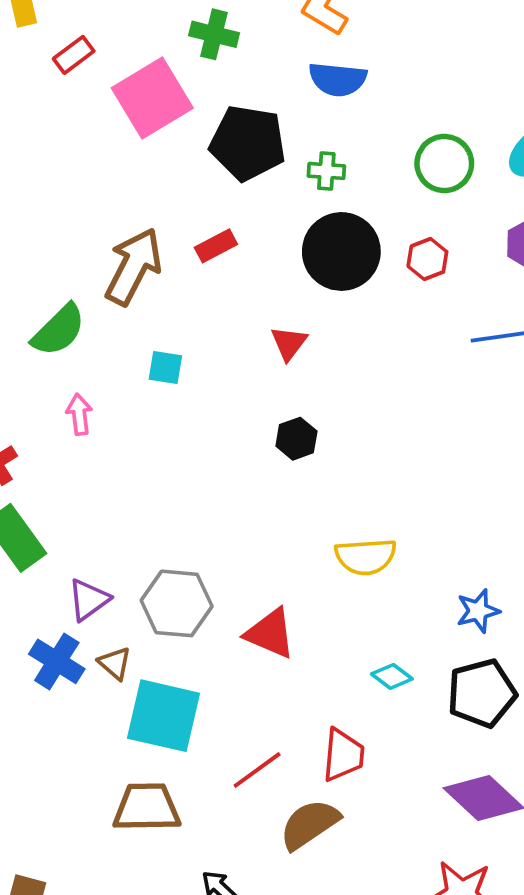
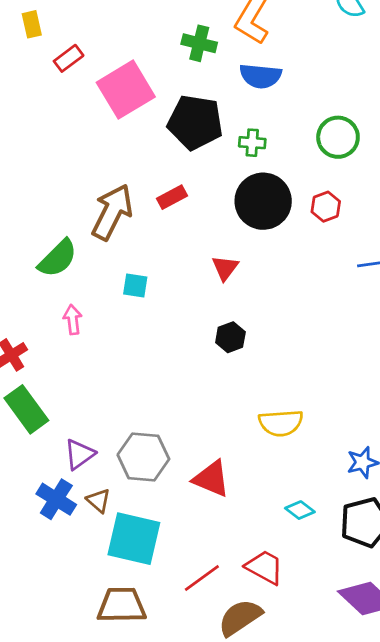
green cross: (214, 34) -> (199, 43), moved
red trapezoid: (343, 755) -> (264, 567), turned -66

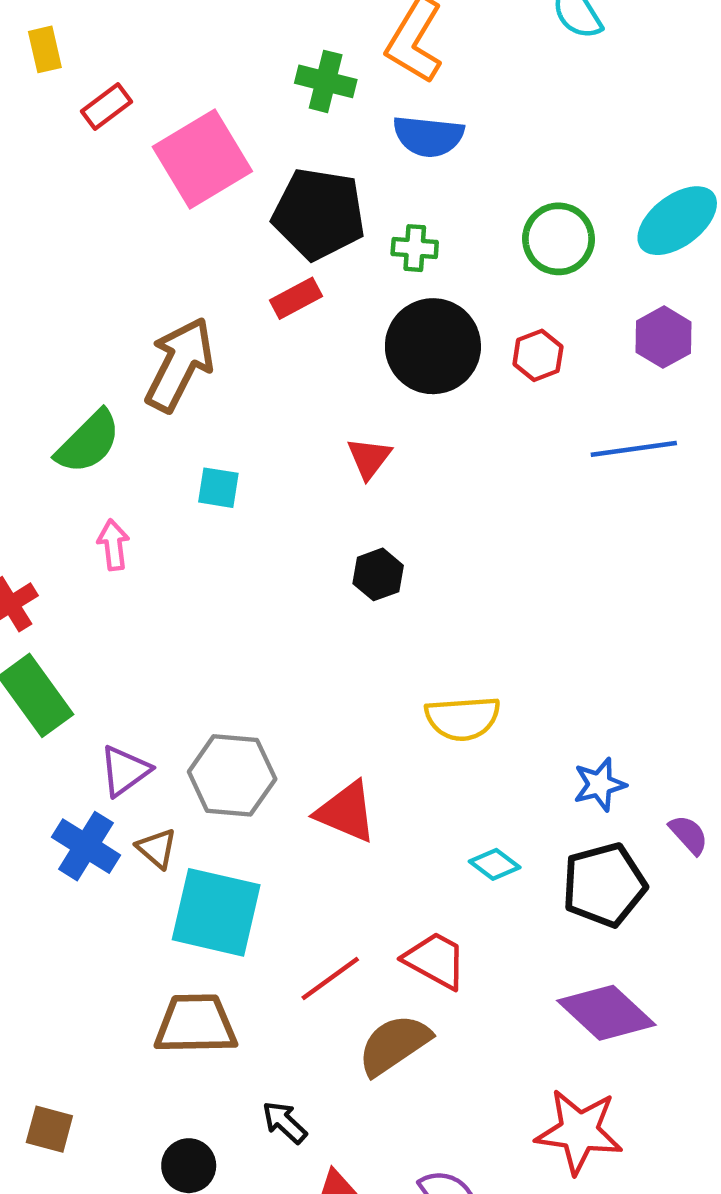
red rectangle: (172, 197) -> (296, 298), moved

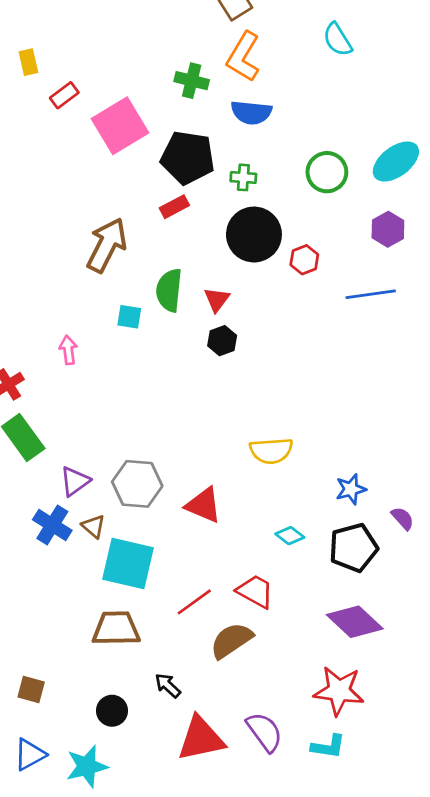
red hexagon: (538, 355) -> (304, 260), moved
green semicircle: (88, 442) -> (169, 290), moved, turned 141
black hexagon: (378, 574) -> (222, 341), moved

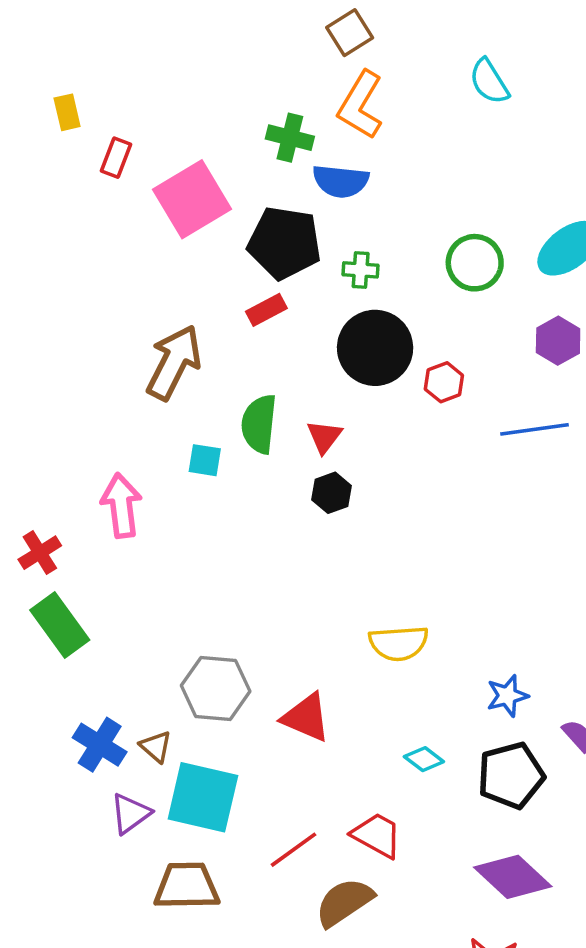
red rectangle: (64, 95) -> (116, 158), turned -32
blue semicircle: (251, 112) -> (341, 181), moved
pink arrow: (68, 350) -> (121, 505), size x1.6
purple triangle: (75, 481) -> (130, 813), moved

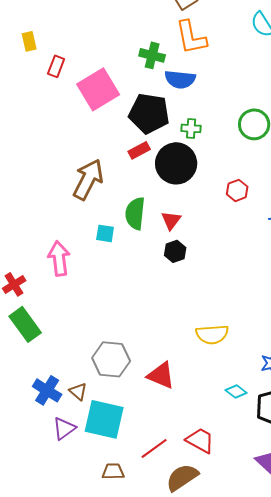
orange L-shape: (361, 105) -> (191, 37), turned -42
black circle: (375, 348) -> (176, 163), moved
cyan diamond: (424, 759) -> (236, 391), moved
brown trapezoid: (187, 886) -> (113, 471), moved, size x0.6

